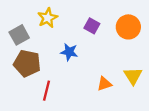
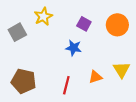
blue star: (69, 52) -> (74, 48), moved
brown pentagon: (27, 63) -> (24, 81), moved
red line: (46, 91) -> (66, 85), moved

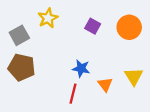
blue star: (74, 48) -> (81, 68), moved
orange triangle: (95, 77) -> (105, 85), turned -48
brown pentagon: (24, 81) -> (22, 67), moved

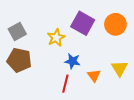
yellow star: (48, 18) -> (56, 38), moved
purple square: (93, 26) -> (83, 23), size x1.6

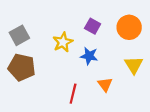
purple square: (83, 23) -> (93, 26), size x0.6
blue star: (72, 61) -> (89, 56), moved
yellow triangle: (120, 68) -> (134, 65), moved

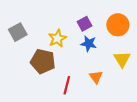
purple square: (93, 26) -> (85, 24), turned 32
blue star: (89, 56) -> (89, 44), moved
brown pentagon: (22, 67) -> (43, 61), moved

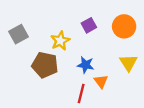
blue star: (89, 44) -> (86, 65), moved
red line: (67, 85) -> (81, 93), moved

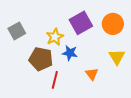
purple square: (89, 25) -> (81, 23), size x1.6
blue star: (86, 65) -> (70, 53), moved
red line: (81, 93) -> (55, 80), moved

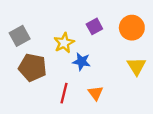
purple square: (81, 23) -> (94, 26), size x0.6
brown pentagon: (41, 59) -> (32, 67), moved
orange triangle: (92, 74) -> (96, 93), moved

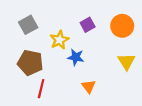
gray square: (20, 36) -> (28, 25), moved
red line: (64, 93) -> (41, 89), moved

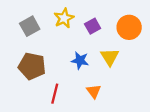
yellow star: (59, 40) -> (64, 18), moved
yellow triangle: (127, 62) -> (110, 57), moved
red line: (41, 89) -> (55, 94), moved

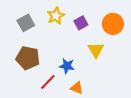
blue star: (80, 60) -> (67, 66), moved
orange triangle: (94, 91) -> (77, 88), moved, turned -32
red line: (55, 94) -> (48, 82), turned 30

